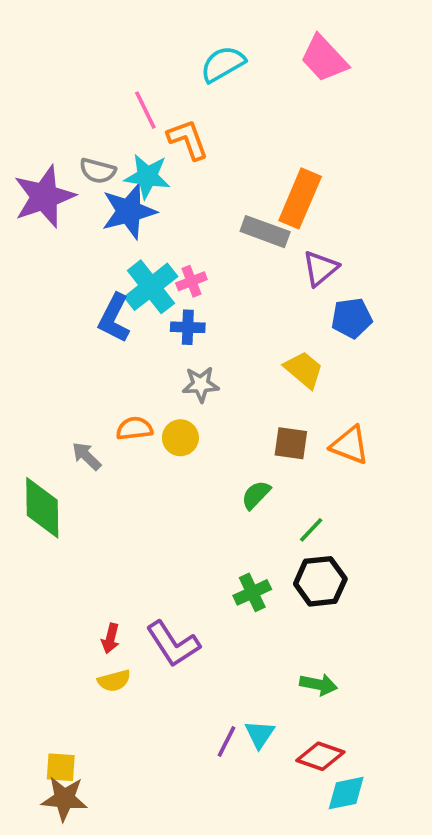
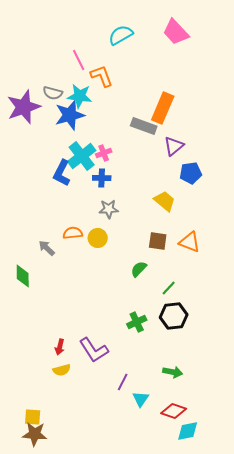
green diamond: (42, 508) -> (23, 276), size x0.7
purple line: (226, 742) -> (123, 382), moved

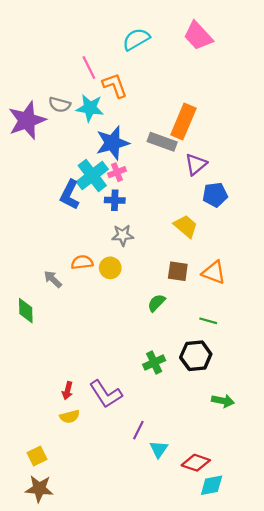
blue star: (70, 115) -> (112, 143), moved
green line: (169, 288) -> (208, 321), moved, turned 63
green arrow: (173, 372) -> (223, 401), moved
yellow square: (33, 417) -> (37, 456), moved, turned -30

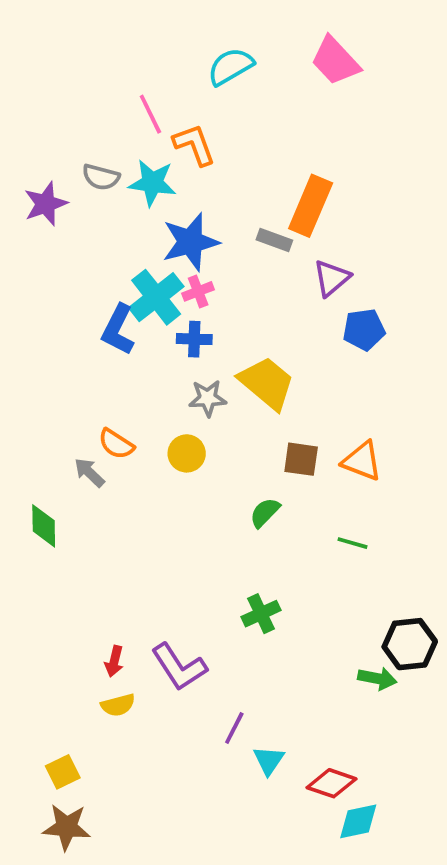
purple star: (27, 120) -> (46, 204), size x0.7
gray rectangle: (162, 142) -> (274, 240), size x0.7
yellow trapezoid: (186, 226) -> (267, 383), moved, size x1.4
orange semicircle: (82, 262) -> (116, 444), moved, turned -140
black hexagon: (196, 356) -> (410, 644), moved

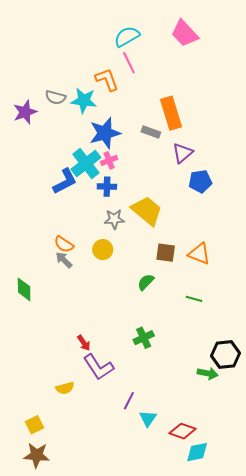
pink line: (150, 114) -> (129, 63), moved
orange rectangle: (311, 206) -> (171, 113), turned -40
blue L-shape: (118, 330) -> (65, 181), turned -144
gray arrow: (89, 473) -> (64, 260), moved
red arrow: (114, 661) -> (84, 343), moved, turned -49

